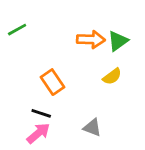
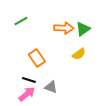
green line: (17, 30) -> (21, 21), moved
gray triangle: (92, 128) -> (51, 87), moved

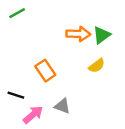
green line: (21, 21) -> (17, 13), moved
black line: (29, 80) -> (16, 95), moved

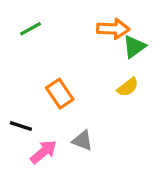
green line: (17, 13) -> (31, 29), moved
orange arrow: (78, 34) -> (113, 29), moved

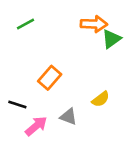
yellow semicircle: (128, 87) -> (101, 99), moved
orange rectangle: (60, 94) -> (50, 78), turned 75

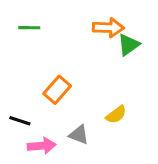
green line: (25, 24) -> (29, 28), turned 30
pink arrow: (36, 126) -> (42, 146), turned 35

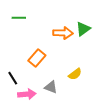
orange arrow: (108, 28) -> (63, 33), moved
black line: (20, 121) -> (13, 78), turned 40

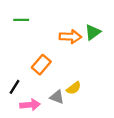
yellow semicircle: (75, 74) -> (74, 88), moved
black line: (13, 78) -> (14, 87), turned 64

